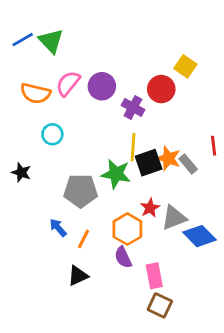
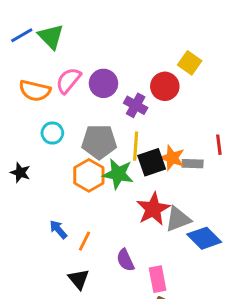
gray rectangle: (188, 164) -> (193, 164), turned -48
gray pentagon: (81, 191) -> (99, 142), moved
red star: (150, 208) -> (153, 209), size x1.6
orange hexagon: (127, 229) -> (89, 175), moved
black triangle: (78, 276) -> (79, 279), turned -45

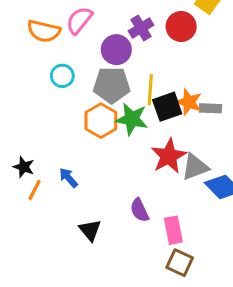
purple circle: (103, 83) -> (116, 50), moved
purple cross: (136, 105) -> (141, 28), moved, turned 30
black star: (20, 172) -> (24, 167), moved
orange line: (84, 241) -> (35, 190), moved

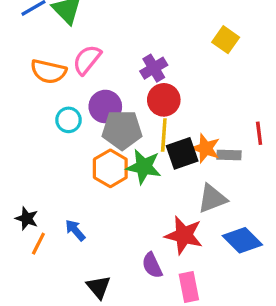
red circle: (181, 26) -> (164, 100), moved
purple circle: (116, 50) -> (105, 107), moved
red star: (169, 156) -> (184, 235), moved, turned -30
gray triangle: (195, 167) -> (212, 198), moved

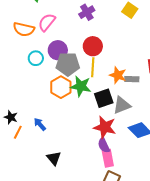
purple cross: (154, 68) -> (87, 12), moved
black square: (182, 153) -> (104, 98), moved
purple semicircle: (152, 265) -> (104, 145), moved

